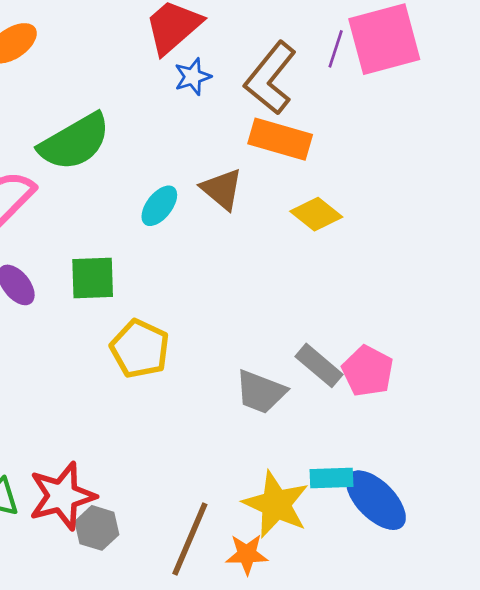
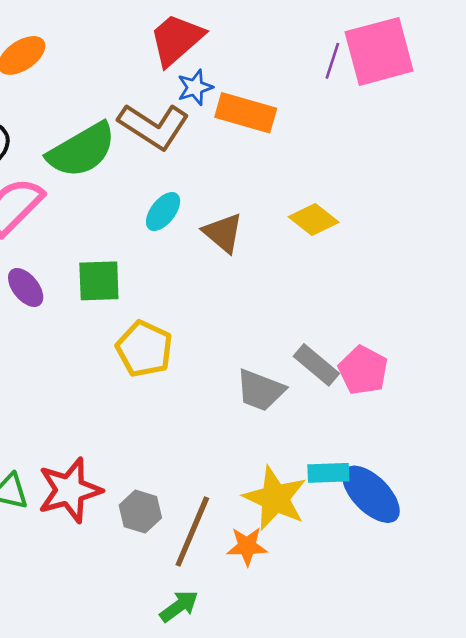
brown L-shape: (270, 78) -> (154, 126), moved, turned -96
orange rectangle: (280, 139) -> (246, 113), moved
brown triangle: (222, 189) -> (223, 233), moved
gray hexagon: (97, 528) -> (140, 512), moved

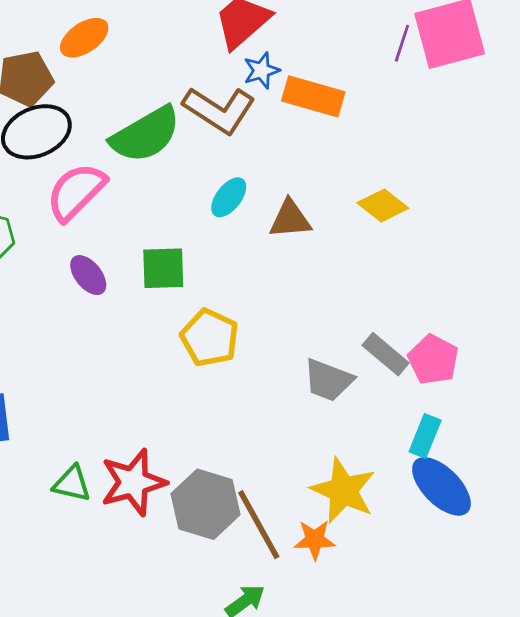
brown triangle: (223, 233) -> (290, 219), turned -45
cyan rectangle: (328, 473) -> (425, 436), moved, turned -66
gray hexagon: (140, 512) -> (206, 504), size x1.6
brown line: (192, 532) -> (259, 525), turned -52

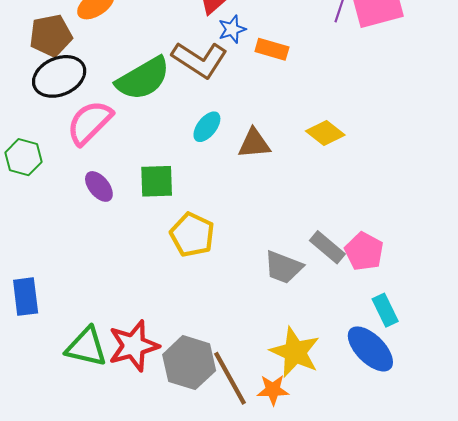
orange rectangle: (313, 96) -> (272, 49), size x0.7
cyan rectangle: (425, 436) -> (385, 310), moved, turned -48
green triangle: (72, 484) -> (86, 347), size x1.4

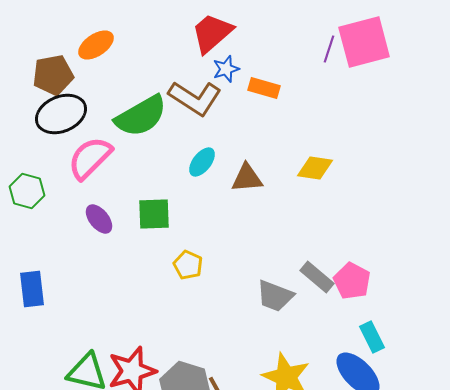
yellow diamond: (325, 133) -> (315, 168), turned -30
yellow pentagon: (192, 235) -> (188, 265), size x0.7
blue rectangle: (26, 297) -> (32, 289), moved

